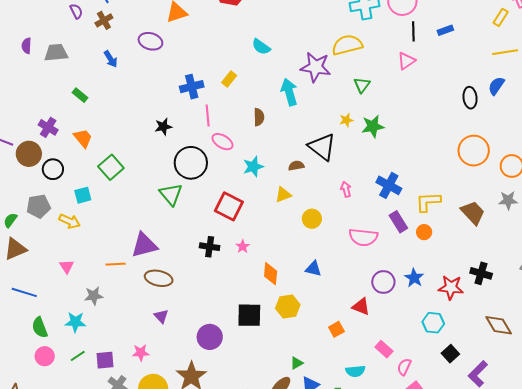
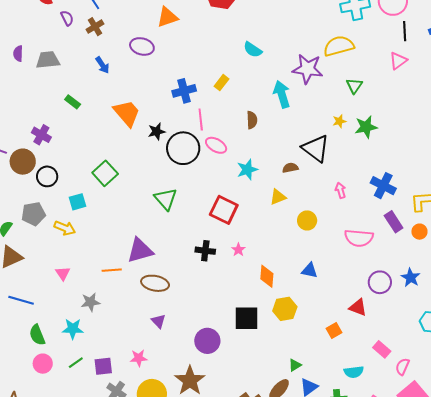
orange trapezoid: (83, 138) -> (127, 113), moved, size x1.4
black circle: (191, 163) -> (183, 148), moved

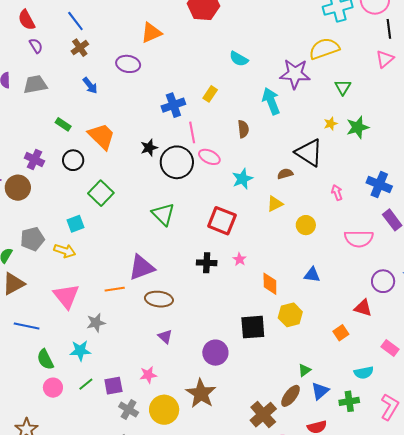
purple semicircle: (67, 18) -> (36, 46), moved
orange trapezoid: (127, 113) -> (102, 136), moved
black circle: (47, 176) -> (73, 160), moved
pink triangle: (63, 273) -> (66, 296), size x1.8

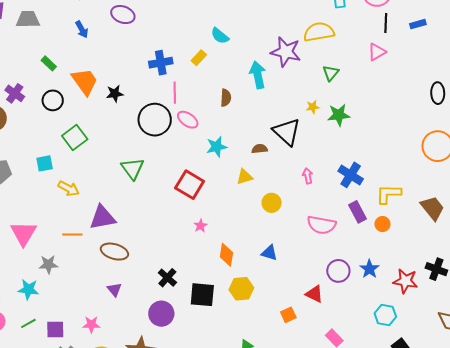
cyan semicircle: (239, 59) -> (220, 36), moved
black star: (149, 148) -> (115, 94), moved
yellow arrow: (65, 251) -> (69, 188), moved
black cross: (207, 263) -> (167, 278), moved, turned 30

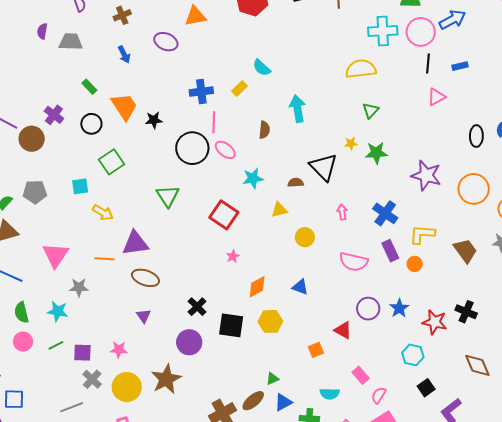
purple star: (286, 52) -> (426, 175), moved
pink triangle: (377, 52) -> (436, 97), moved
orange diamond: (226, 255) -> (257, 287), turned 50

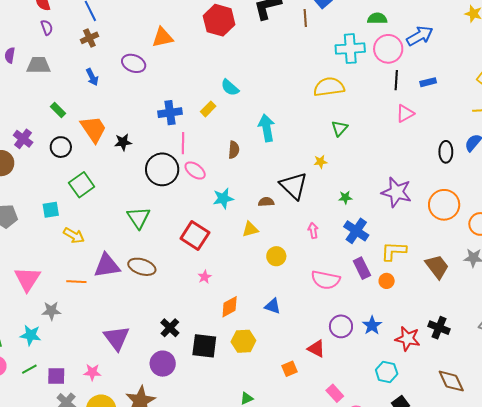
green star: (376, 153) -> (345, 197), moved, size x0.6
brown ellipse: (145, 278) -> (142, 267), moved
purple triangle: (143, 316) -> (116, 338), size x1.8

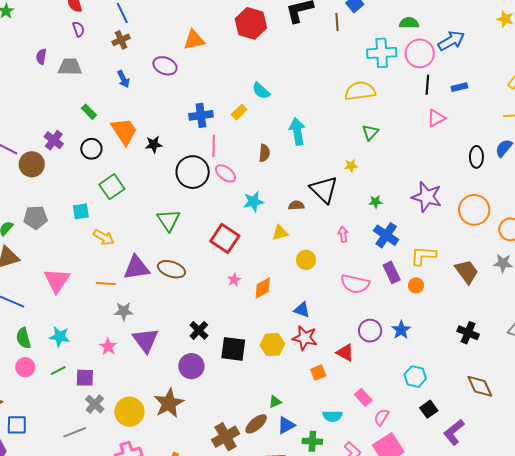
orange diamond: (230, 307) -> (263, 288), moved
gray star: (51, 311) -> (124, 311), moved
red star: (408, 339) -> (305, 338), moved
pink star: (92, 372) -> (108, 347), moved, turned 30

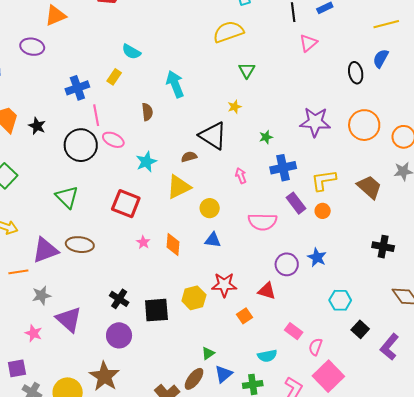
black star: (154, 144) -> (37, 126), turned -30
yellow triangle: (280, 233) -> (179, 187), size x1.5
blue cross: (386, 235) -> (283, 168), turned -35
orange diamond: (263, 288) -> (173, 244), turned -45
blue triangle: (302, 310) -> (213, 240), moved

